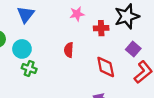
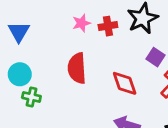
red cross: (101, 28) -> (108, 26), moved
red semicircle: (69, 50) -> (77, 68), size x1.6

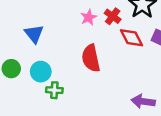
red cross: (108, 26) -> (113, 16), turned -35
red diamond: (125, 83) -> (131, 38), moved

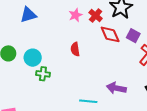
blue triangle: (34, 34) -> (28, 15), moved, turned 48
red semicircle: (91, 58) -> (75, 49), size x0.6

